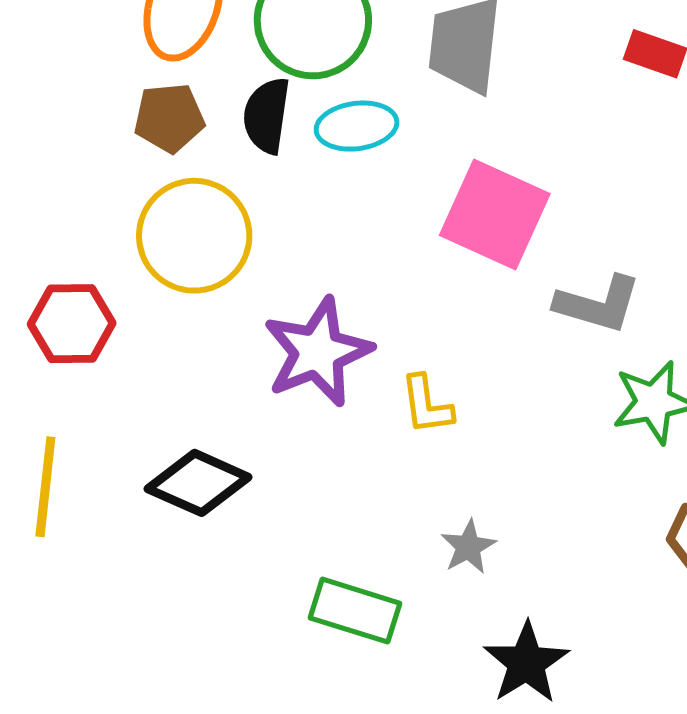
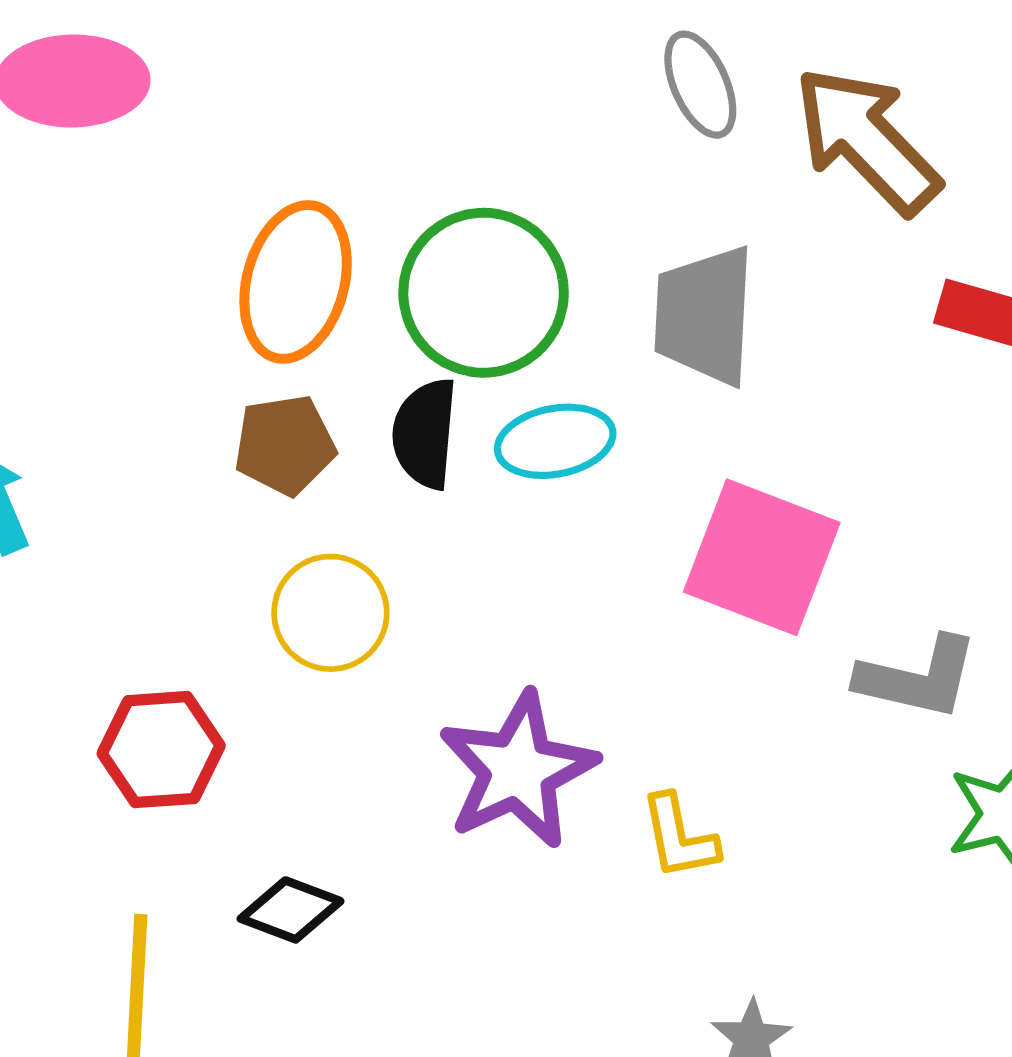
yellow circle: (194, 236) -> (330, 613), size x0.7
black diamond: (198, 483) -> (291, 910), moved, size x0.7

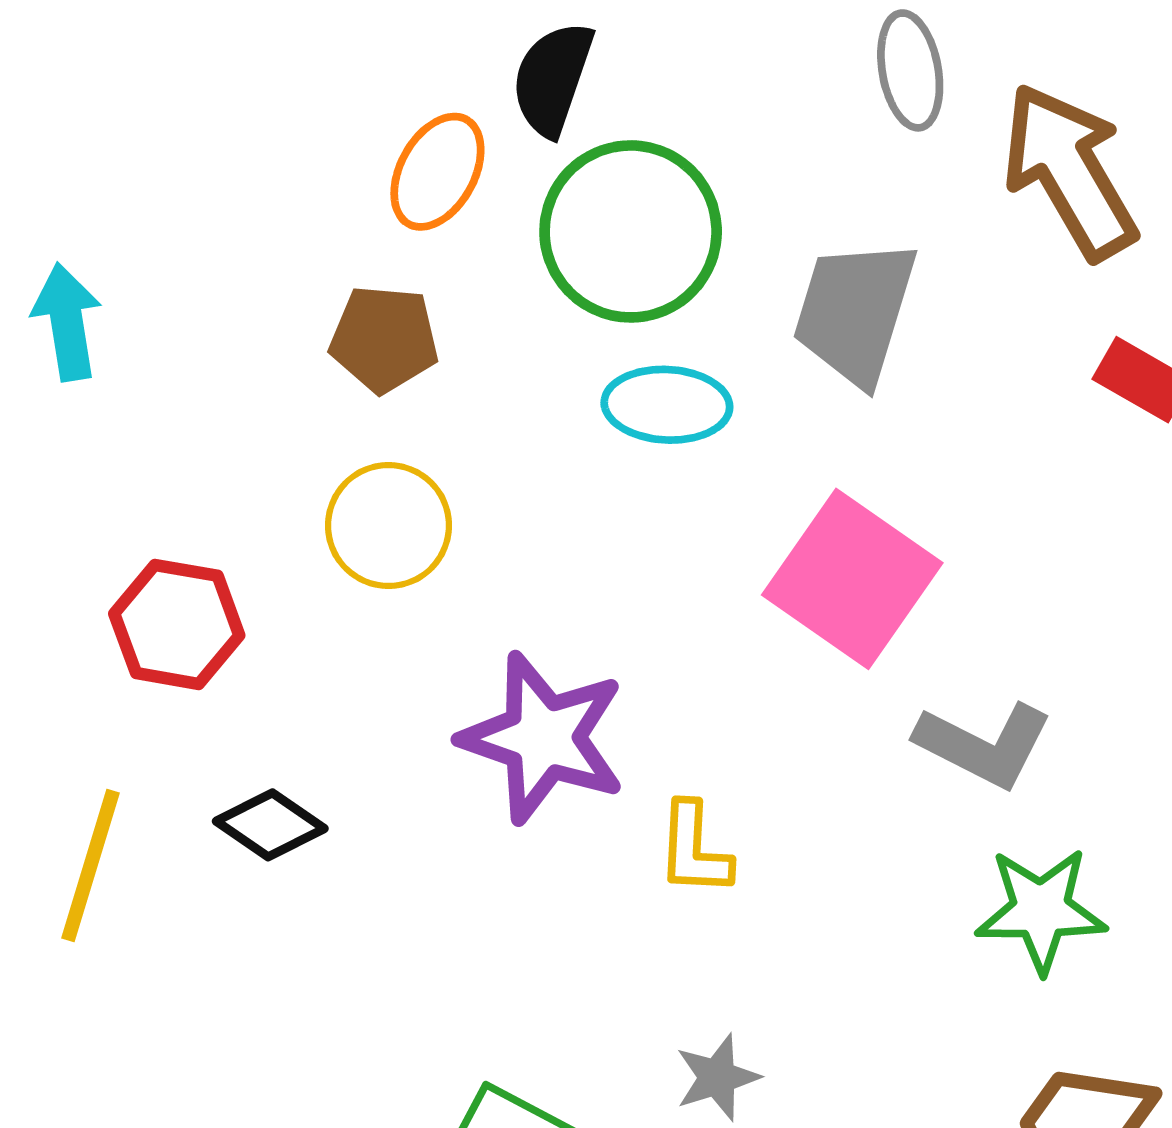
orange ellipse: (296, 282) -> (437, 172), size x0.7
black semicircle: (425, 433) -> (553, 79), moved
purple star: (518, 770) -> (543, 738), turned 30

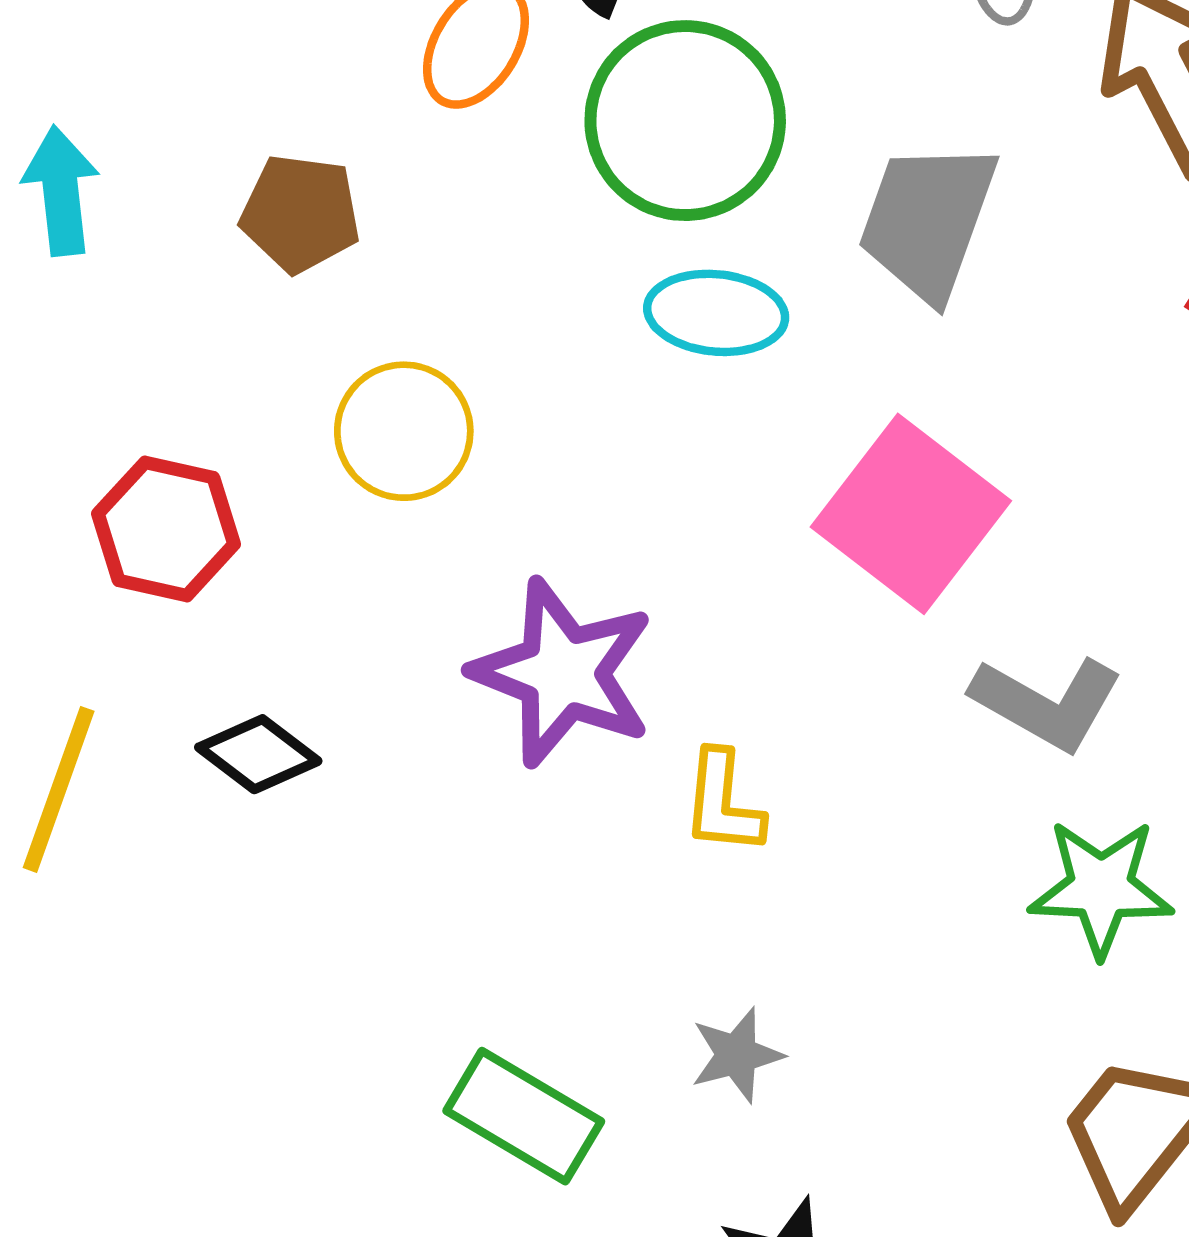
brown pentagon: (384, 339) -> (300, 213), moved

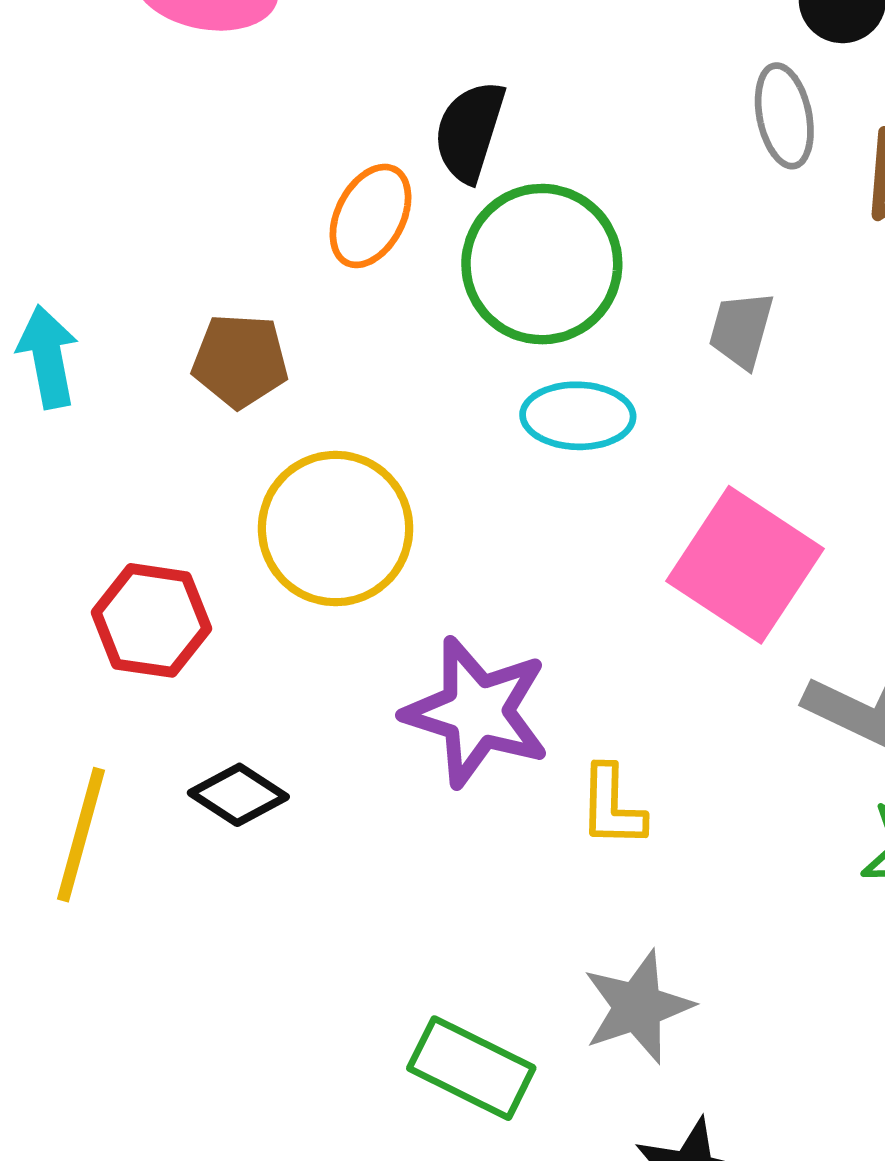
gray trapezoid: (928, 221) -> (741, 330), size x0.6
yellow circle: (404, 431) -> (336, 529), size x1.4
gray star: (737, 1055) -> (638, 1007), size x1.5

